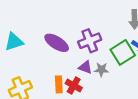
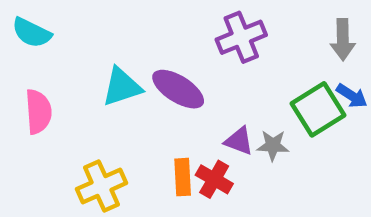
purple cross: (90, 41) -> (241, 37), moved
cyan triangle: (14, 42) -> (122, 87), moved

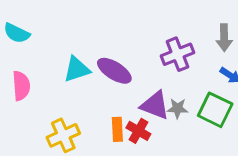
purple cross: (241, 37) -> (177, 54), moved
green square: (318, 109) -> (215, 110), moved, turned -32
purple triangle: (239, 141) -> (155, 105), size x1.5

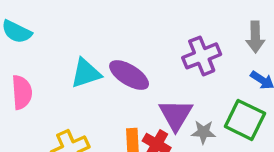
purple triangle: (155, 105) -> (176, 115), turned 40
gray star: (177, 108) -> (203, 132), moved

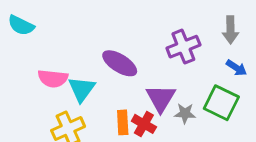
cyan triangle: (86, 73) -> (82, 89), moved, turned -36
pink semicircle: (22, 92) -> (53, 78), moved, turned 100

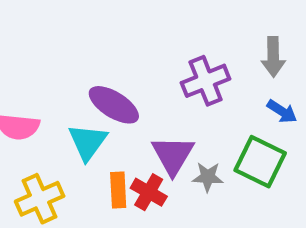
cyan triangle: (82, 89) -> (88, 142), moved

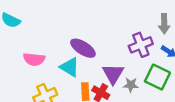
purple cross: (206, 81) -> (141, 45), moved
cyan triangle: (88, 142) -> (70, 67), turned -35

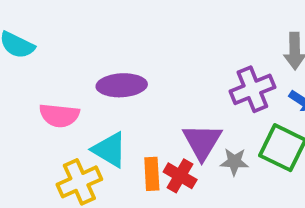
purple ellipse: (83, 48) -> (122, 85), moved, turned -35
cyan triangle: (70, 67) -> (110, 150), moved

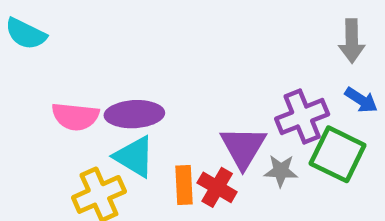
purple ellipse: (122, 85) -> (134, 114), moved
purple cross: (252, 89) -> (302, 117), moved

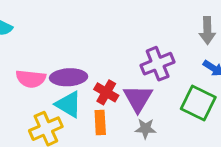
purple cross: (302, 117) -> (158, 64), moved
gray star: (281, 171) -> (145, 129), moved
red cross: (217, 187) -> (106, 92), moved

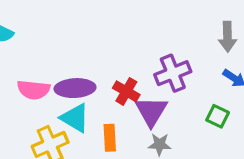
red cross: (106, 92) -> (126, 91), moved
green square: (198, 103) -> (218, 116), size x0.6

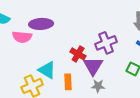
purple ellipse: (75, 88) -> (41, 24), moved
pink semicircle: (34, 90) -> (22, 37), moved

